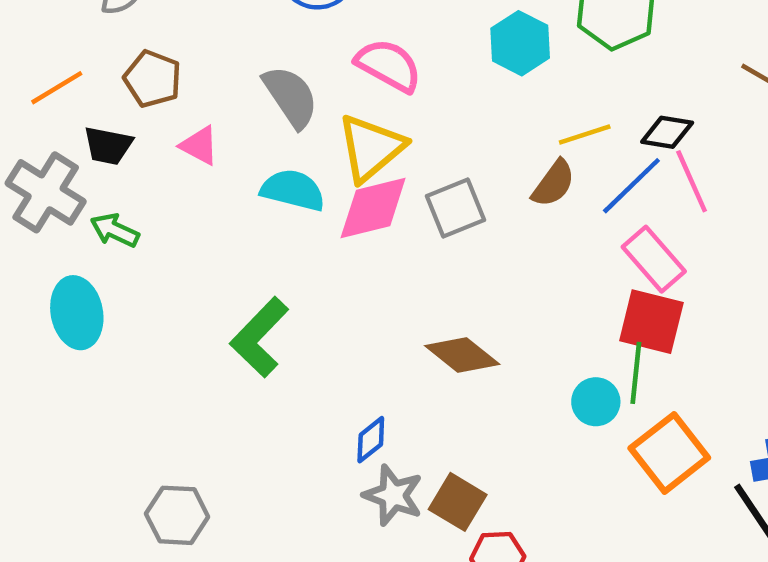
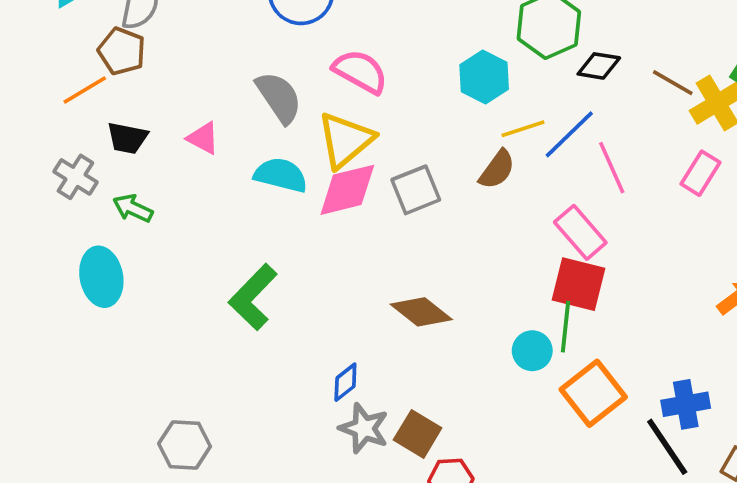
cyan hexagon: (520, 43) -> (484, 77), moved
brown pentagon: (153, 79) -> (122, 51), moved
black diamond: (667, 132) -> (599, 66), moved
blue line: (631, 186) -> (569, 134), moved
gray cross: (46, 192) -> (75, 177), size x0.7

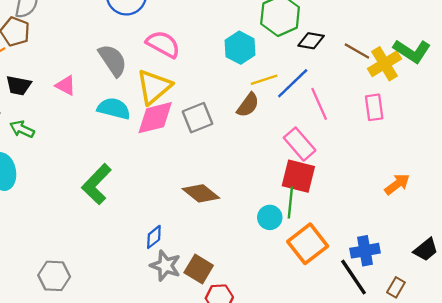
pink rectangle: (700, 173) -> (374, 107), turned -40

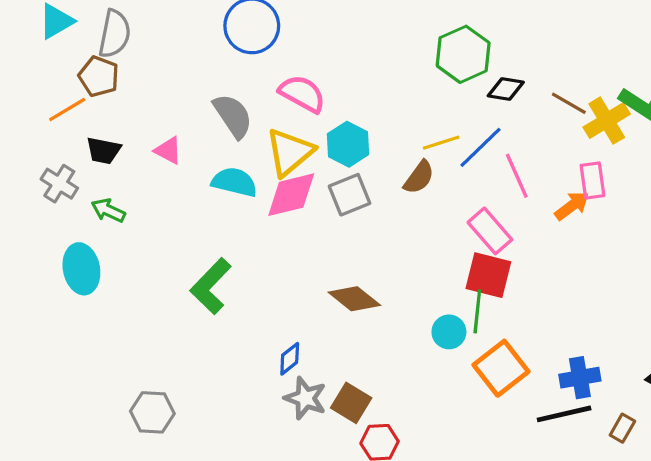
cyan hexagon: (240, 48) -> (348, 144), moved
orange arrow: (397, 184) -> (572, 206), moved
black line: (354, 277) -> (564, 414), turned -69

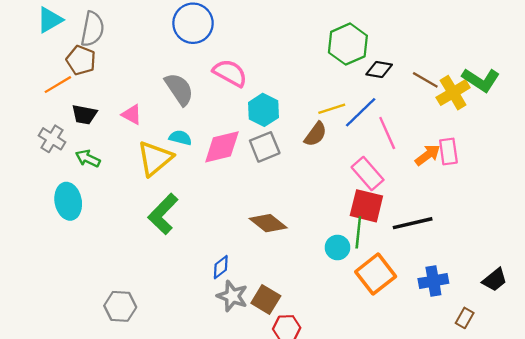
yellow triangle: (290, 152) -> (155, 158), moved
pink rectangle: (592, 180) -> (448, 152), moved
cyan semicircle: (234, 182) -> (180, 138), size x0.7
black line: (564, 414) -> (413, 223), moved

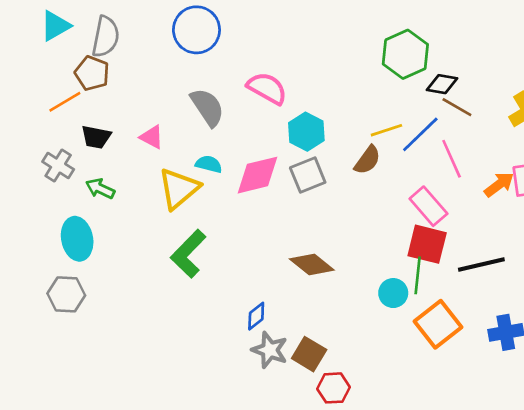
blue circle: (193, 23) -> (196, 30), moved
brown line: (425, 80) -> (457, 107), moved
gray hexagon: (120, 306) -> (66, 294), moved

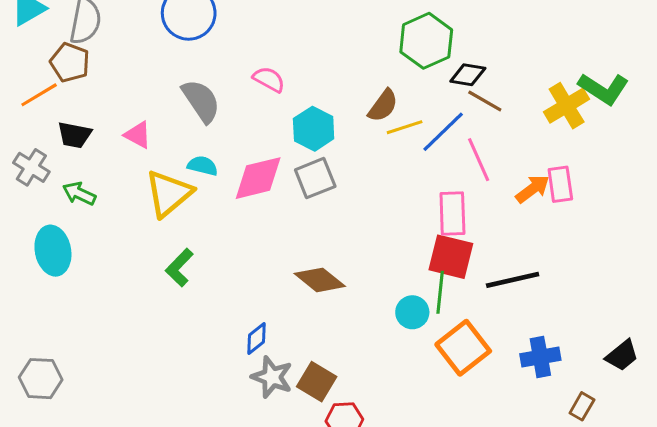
pink semicircle: (267, 88) -> (269, 79), size x0.7
brown semicircle: (367, 160) -> (383, 106), moved
pink rectangle: (428, 206) -> (452, 214), turned 39
green L-shape: (188, 254) -> (179, 268), size x0.7
gray hexagon: (66, 294) -> (41, 379), moved

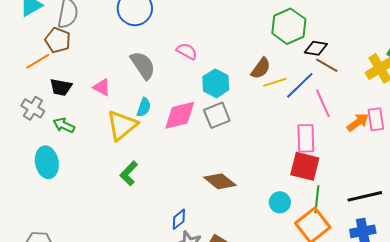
cyan semicircle: (203, 166) -> (144, 107), turned 96
black line: (513, 280) -> (365, 196), moved
green line: (440, 292) -> (317, 199), moved

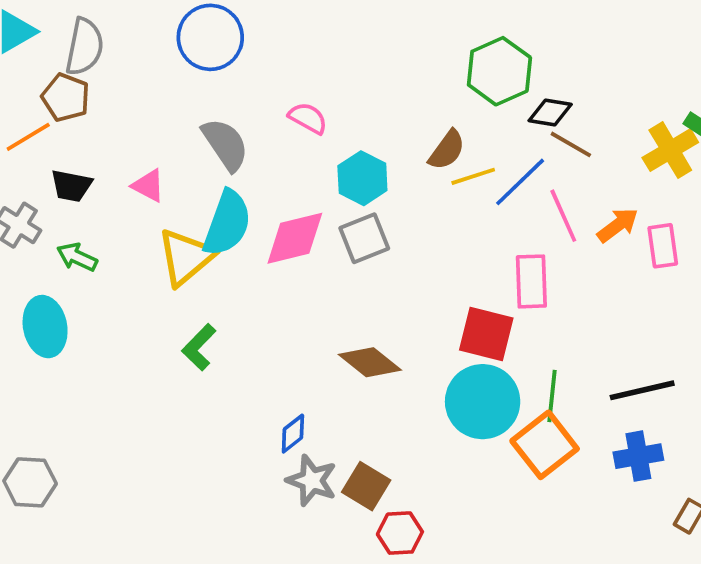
cyan semicircle: (144, 107) -> (227, 223), size x1.8
orange arrow: (358, 122) -> (618, 225), moved
red square: (305, 166) -> (486, 334), moved
cyan circle: (280, 202) -> (483, 402), size x1.8

